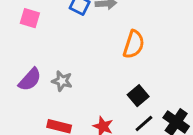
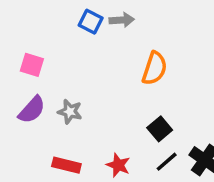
pink square: (30, 18) -> (32, 65), moved

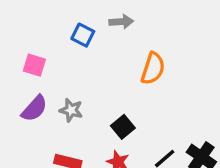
blue square: (91, 22) -> (83, 35), moved
black square: (160, 129) -> (123, 127), moved

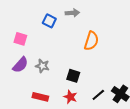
black square: (123, 127) -> (73, 76), turned -32

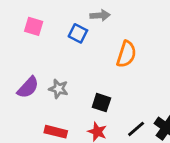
blue square: (49, 21) -> (78, 33), moved
pink square: (20, 39) -> (34, 26), moved

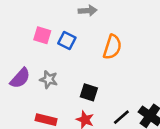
pink square: (34, 26) -> (42, 35), moved
blue square: (78, 33) -> (67, 40), moved

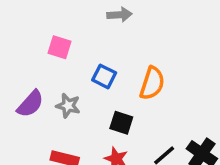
blue square: (67, 40) -> (104, 76), moved
orange semicircle: (112, 47) -> (152, 83), moved

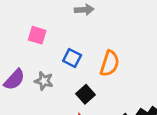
black square: (121, 123) -> (86, 94), turned 30

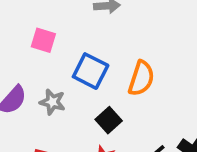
blue square: (72, 58) -> (91, 71), size x1.4

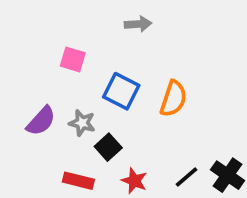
black square: (109, 120) -> (108, 147), moved

